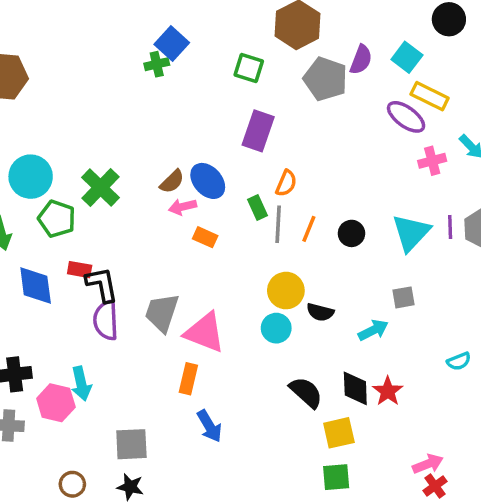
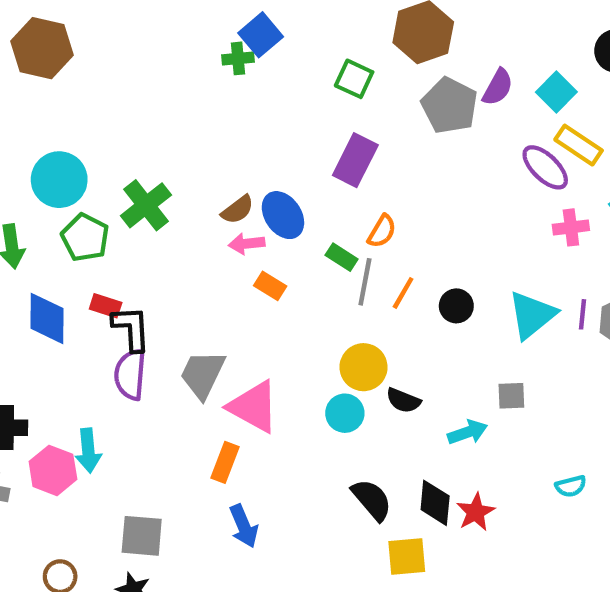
green rectangle: (257, 207) -> (342, 257), turned -40

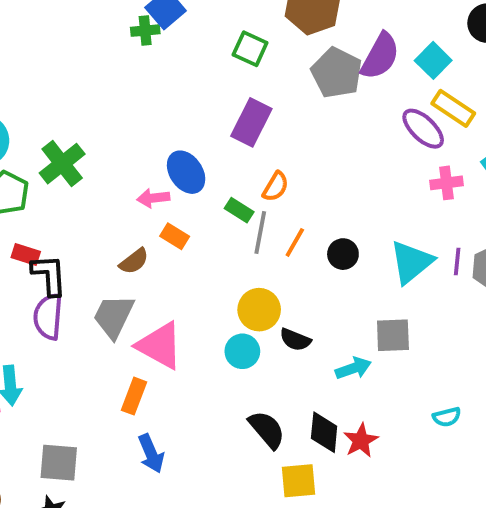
purple semicircle: (498, 87) -> (380, 56), size x1.4
brown semicircle: (238, 210) -> (134, 261), moved
gray square: (511, 396) -> (393, 335), size x1.4

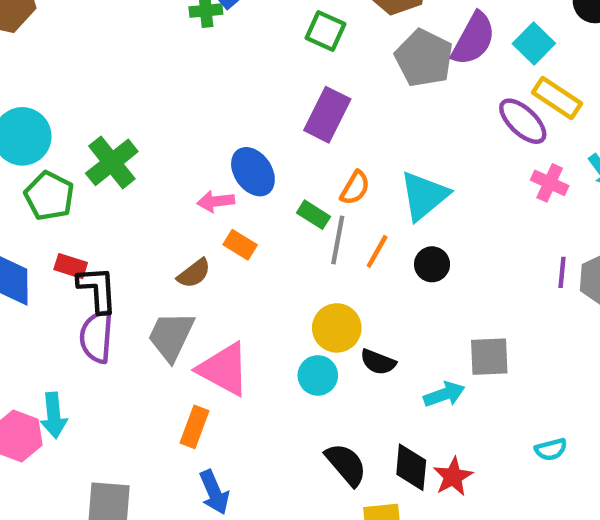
pink cross: (447, 183) -> (550, 183), turned 32
cyan triangle: (411, 262) -> (424, 196), moved

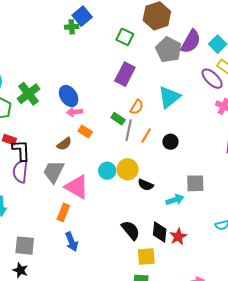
blue ellipse: (253, 172) -> (69, 96), moved
cyan triangle: (424, 196) -> (169, 97), moved
cyan circle: (318, 375) -> (107, 171), moved

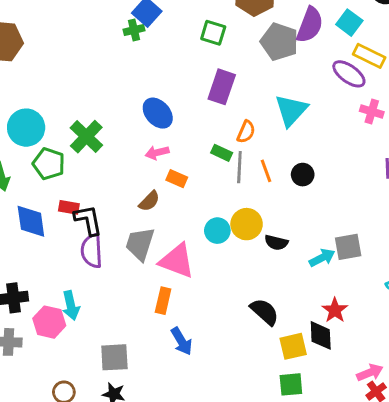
blue ellipse: (69, 96) -> (158, 113), moved
orange line: (146, 135) -> (266, 171), turned -42
gray square: (195, 183) -> (348, 247), moved
black diamond: (160, 232) -> (321, 335), moved

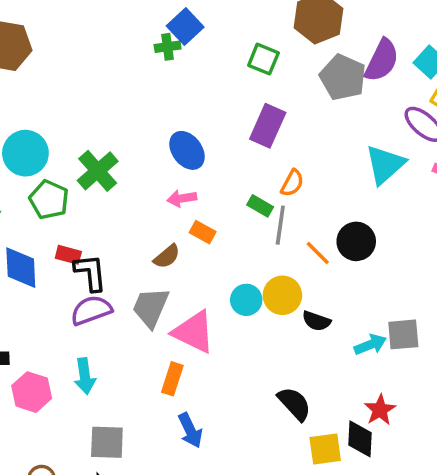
cyan triangle: (291, 110) -> (385, 165), moved
orange line: (266, 171) -> (318, 253), moved, turned -30
black circle: (303, 175) -> (356, 241), size x1.4
purple semicircle: (92, 251) -> (91, 310), turned 68
cyan arrow: (71, 305) -> (85, 376), moved

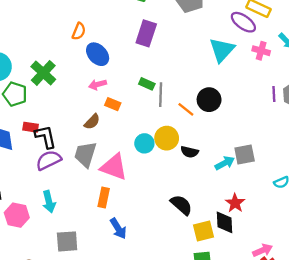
orange semicircle: (292, 183) -> (79, 31), moved

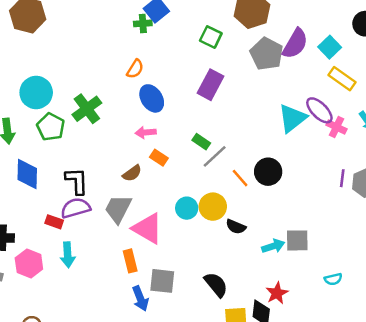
purple ellipse: (243, 22) -> (319, 110), moved
gray line: (161, 95) -> (215, 156), turned 35
red rectangle: (31, 127) -> (54, 222), moved
orange rectangle: (104, 198) -> (130, 261), turned -36
gray square: (67, 241) -> (162, 281), moved

